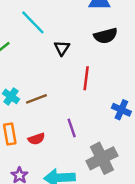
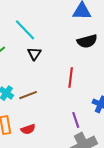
black triangle: (62, 48) -> (34, 54), moved
purple line: (72, 128) -> (76, 120), moved

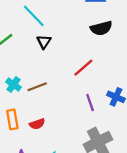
red line: (71, 77) -> (83, 68), turned 42
purple line: (76, 120) -> (90, 103), moved

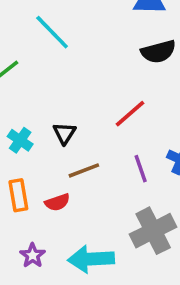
black triangle: (44, 42) -> (64, 133), moved
brown line: (37, 87) -> (84, 170), moved

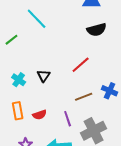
purple line: (141, 169) -> (68, 119), moved
brown line: (84, 170) -> (84, 97), moved

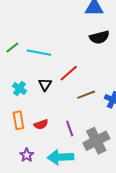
cyan line: (37, 19) -> (39, 53), moved, turned -35
red line: (81, 65) -> (69, 73), moved
brown line: (84, 97) -> (86, 95), moved

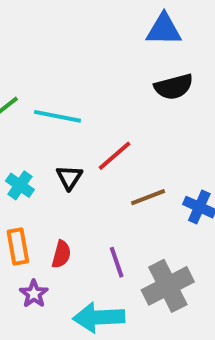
red semicircle: (41, 124) -> (61, 254), turned -56
purple star: (27, 155) -> (34, 294), moved

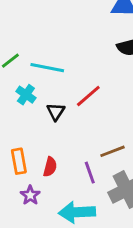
cyan cross: (20, 185) -> (26, 95), moved
brown line: (148, 197) -> (112, 151), moved

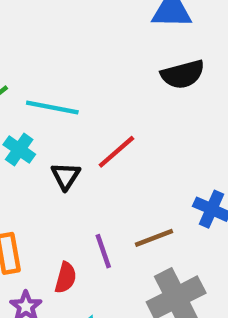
red semicircle: (50, 167) -> (66, 278), moved
purple line: (90, 173) -> (103, 251), moved

